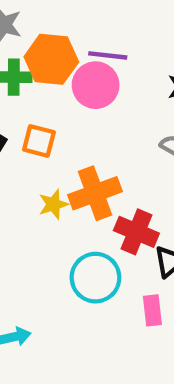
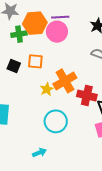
cyan circle: (95, 278) -> (56, 121), moved

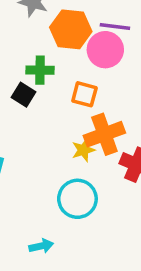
green cross: (19, 34) -> (40, 70), moved
orange square: (35, 61) -> (84, 94), moved
yellow star: (47, 89) -> (83, 150), moved

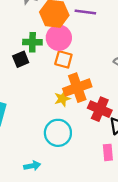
pink circle: (105, 50) -> (59, 38), moved
black square: (24, 95) -> (21, 59), turned 35

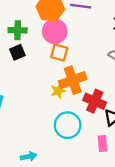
green cross: (32, 42) -> (18, 30), moved
cyan circle: (58, 133) -> (68, 125), moved

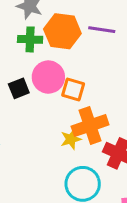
green cross: (18, 30) -> (30, 39), moved
pink circle: (55, 31) -> (48, 77), moved

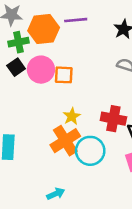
black square: (19, 88) -> (16, 67), moved
orange cross: (90, 125) -> (65, 141), moved

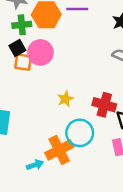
orange square: (64, 75) -> (23, 62), moved
orange cross: (65, 141) -> (59, 150), moved
cyan arrow: (56, 194) -> (35, 165), moved

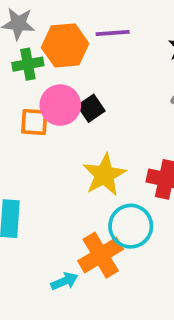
black square: (17, 48) -> (91, 108), moved
yellow star: (65, 99) -> (104, 175), size x1.6

